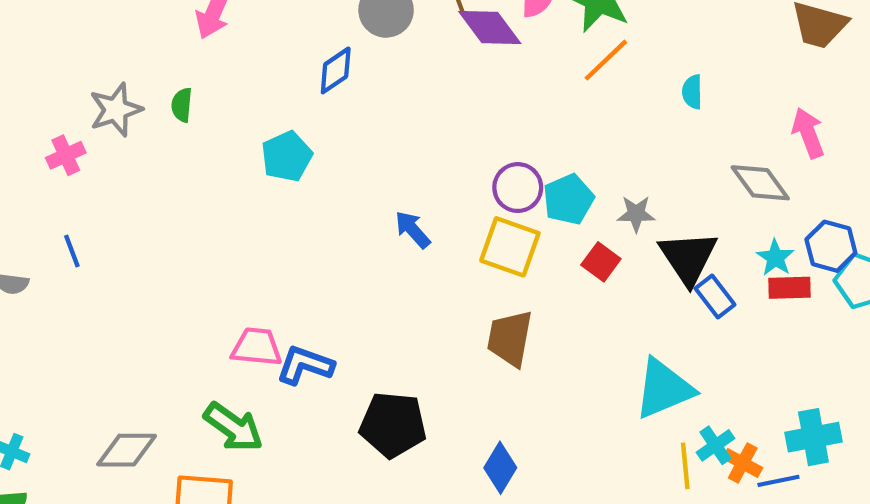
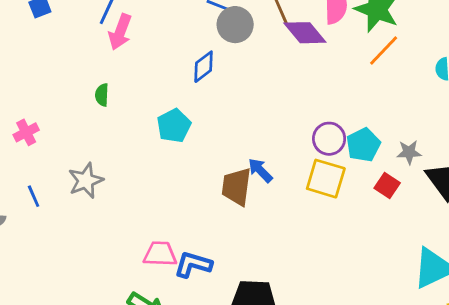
gray star: (116, 110) -> (86, 181), moved
brown trapezoid: (510, 338) -> (237, 187), moved

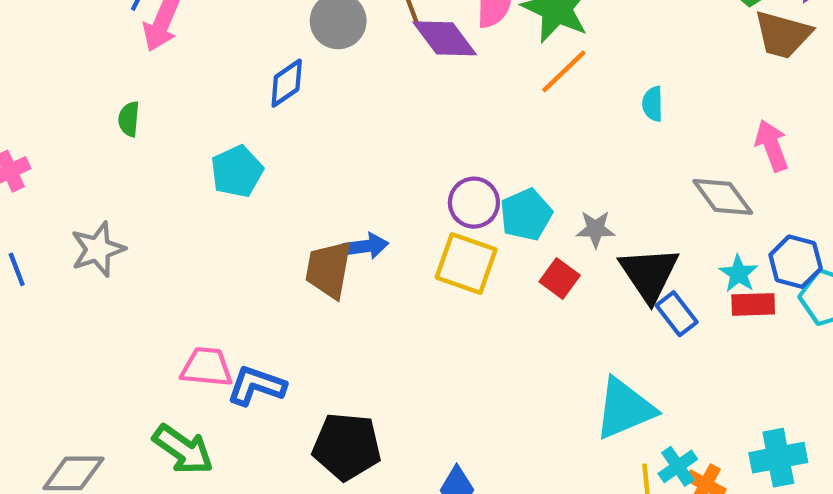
blue arrow: (260, 170) -> (366, 246), turned 124

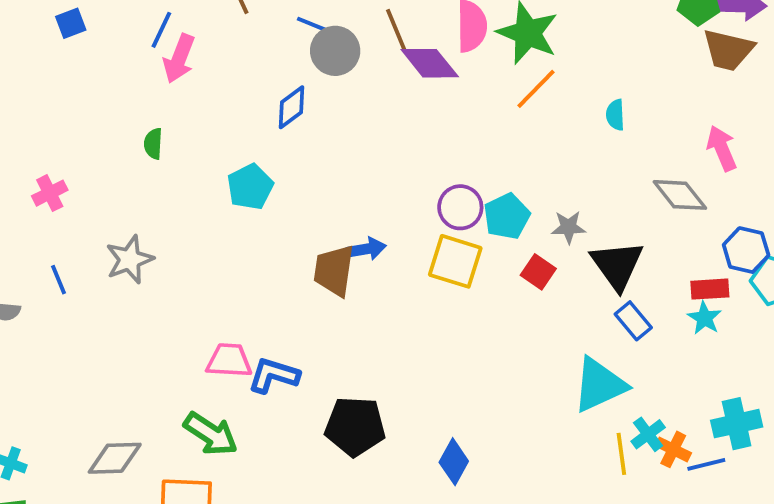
cyan star: (739, 274) -> (704, 318), moved
blue rectangle: (677, 314) -> (633, 321), moved

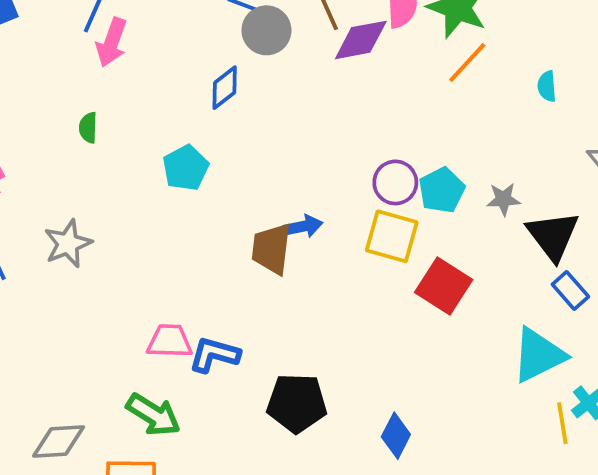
purple diamond: (430, 63) -> (361, 40), turned -60
red square: (538, 272) -> (444, 286), moved, size x1.6

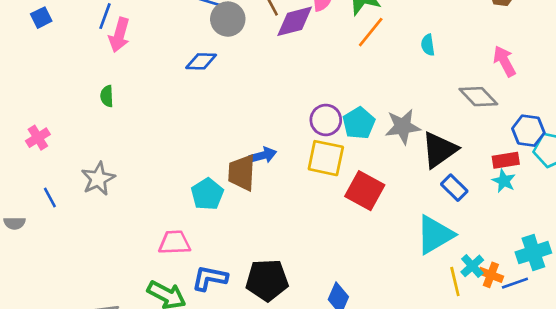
blue diamond: (225, 88) -> (201, 61), turned 44
cyan pentagon: (186, 168) -> (207, 194), moved
gray star: (503, 199) -> (403, 127), size x1.5
black triangle: (553, 236) -> (439, 150), turned 36
blue L-shape: (214, 355) -> (210, 278), moved

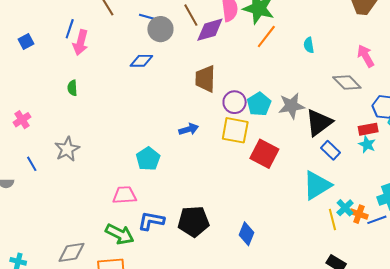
blue square: (41, 18) -> (26, 42), moved
brown trapezoid: (242, 173) -> (205, 79), moved

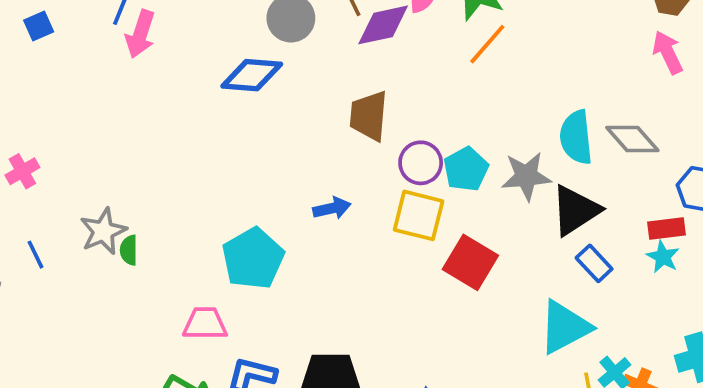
cyan semicircle: (309, 45) -> (576, 137), moved, size x1.8
pink arrow: (366, 56) -> (668, 52), moved
blue diamond: (141, 61) -> (252, 75), size x1.4
green semicircle: (72, 88) -> (129, 250), moved
cyan pentagon: (148, 159) -> (253, 259), size x1.4

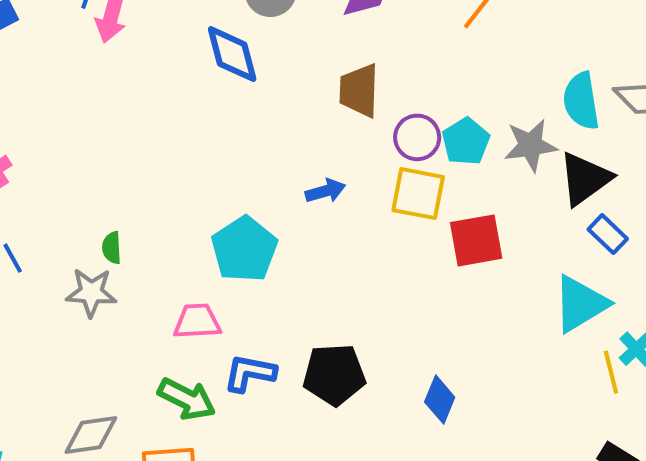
blue diamond: (252, 75) -> (232, 54), turned 74
gray star: (103, 231) -> (91, 292), moved, turned 30
red square: (470, 262) -> (476, 240), turned -38

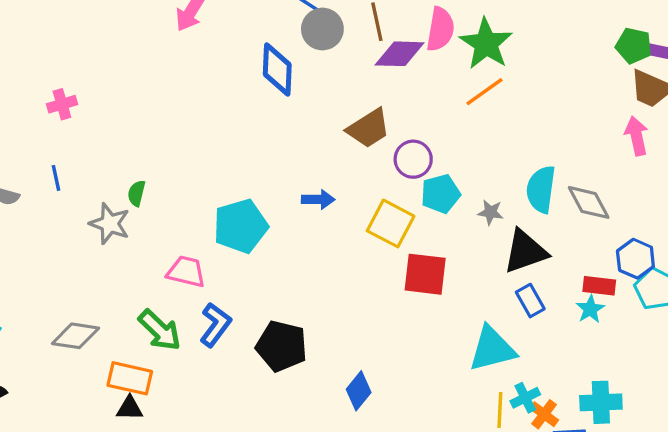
brown trapezoid: (359, 90) -> (369, 128), turned -141
purple circle: (417, 137) -> (413, 159), moved
gray star: (531, 145) -> (491, 212), size x0.6
blue L-shape: (250, 373) -> (215, 325), turned 99

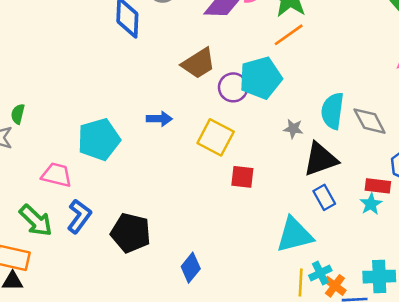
cyan pentagon: (441, 194) -> (261, 78), moved, size x1.4
red square: (425, 274) -> (242, 177), size x0.7

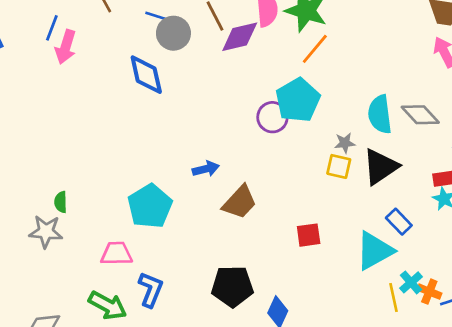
brown trapezoid: (198, 63) -> (240, 202), moved
yellow square: (216, 137) -> (339, 166), moved, size x0.7
red square: (242, 177) -> (309, 235), moved
blue rectangle: (324, 197) -> (399, 222), moved
black pentagon: (131, 233) -> (232, 286), moved

